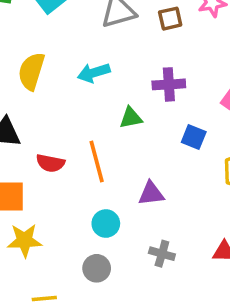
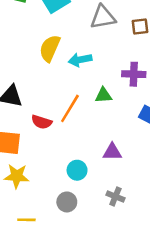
yellow semicircle: (31, 71) -> (50, 48), moved
orange line: (97, 162) -> (70, 108), moved, turned 40

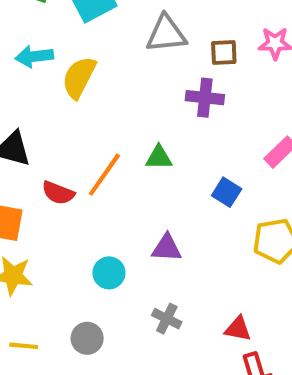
cyan arrow: (80, 60) -> (34, 56), moved
purple cross: (134, 74) -> (205, 98), moved
gray circle: (67, 202) -> (87, 338), moved

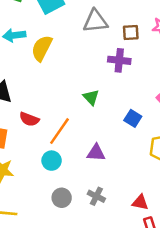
green triangle: (159, 157) -> (91, 97), turned 48
orange line: (104, 175) -> (59, 131), moved
cyan circle: (109, 273) -> (52, 161), moved
gray circle: (87, 338) -> (62, 198), moved

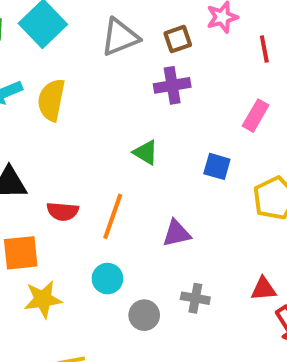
cyan circle: (52, 161) -> (107, 279), moved

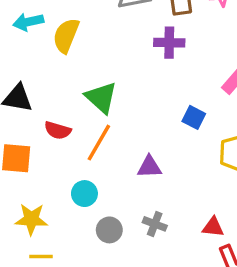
green triangle: (146, 152) -> (101, 98), moved, size x1.5
yellow star: (43, 299) -> (31, 219), moved

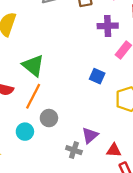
purple cross: (169, 43) -> (108, 26), moved
purple triangle: (149, 167) -> (90, 135), moved, turned -36
gray circle: (109, 230) -> (49, 118), moved

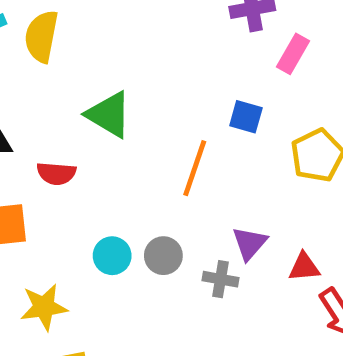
orange line: (33, 96) -> (195, 168), moved
gray circle: (49, 118) -> (163, 256), moved

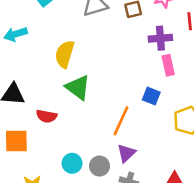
yellow semicircle: (41, 36) -> (65, 54), moved
pink rectangle: (293, 54) -> (168, 65), moved, turned -48
purple triangle: (249, 243) -> (126, 153), moved

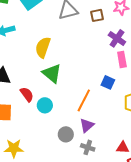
purple cross: (160, 38) -> (117, 38), turned 36
red semicircle: (46, 116) -> (27, 94), turned -140
cyan circle: (72, 163) -> (45, 105), moved

